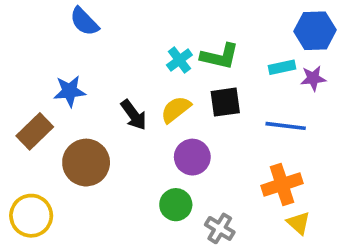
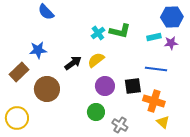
black square: (225, 102) -> (133, 86), moved
black arrow: (134, 115) -> (73, 63), turned -90
orange cross: (282, 185) -> (154, 101), turned 35

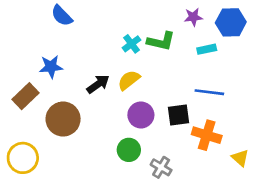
purple star: (171, 43) -> (193, 17), moved
yellow triangle: (163, 122) -> (240, 158), moved

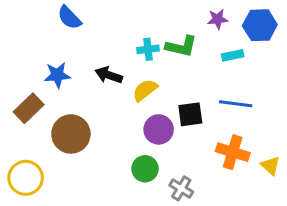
cyan cross: (131, 44) -> (148, 49), turned 30
black arrow: (98, 84) -> (109, 75), moved, turned -125
black square: (178, 115) -> (190, 114), moved
yellow triangle: (240, 158) -> (270, 166), moved

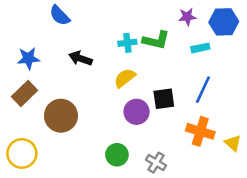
blue star: (57, 75) -> (28, 58), moved
black arrow: (109, 75) -> (81, 58), moved
blue line: (236, 104) -> (203, 90), turned -72
green circle: (145, 169) -> (117, 155), moved

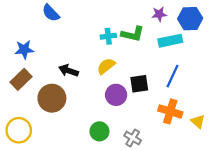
cyan rectangle: (200, 48) -> (170, 41), size x1.5
black arrow: (81, 58) -> (68, 71), moved

